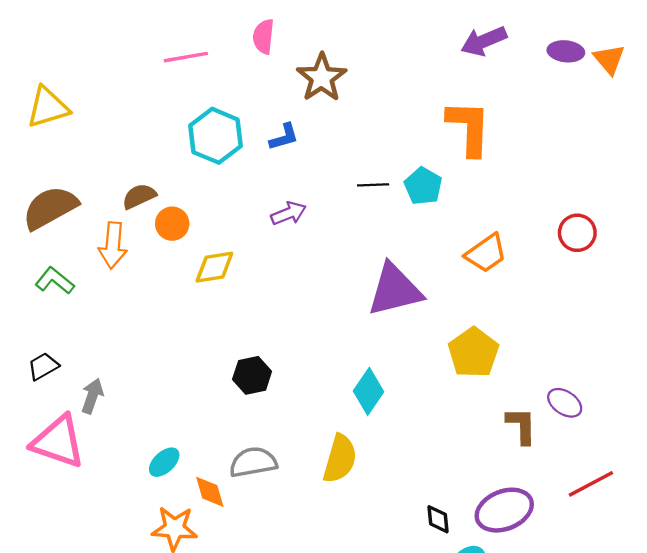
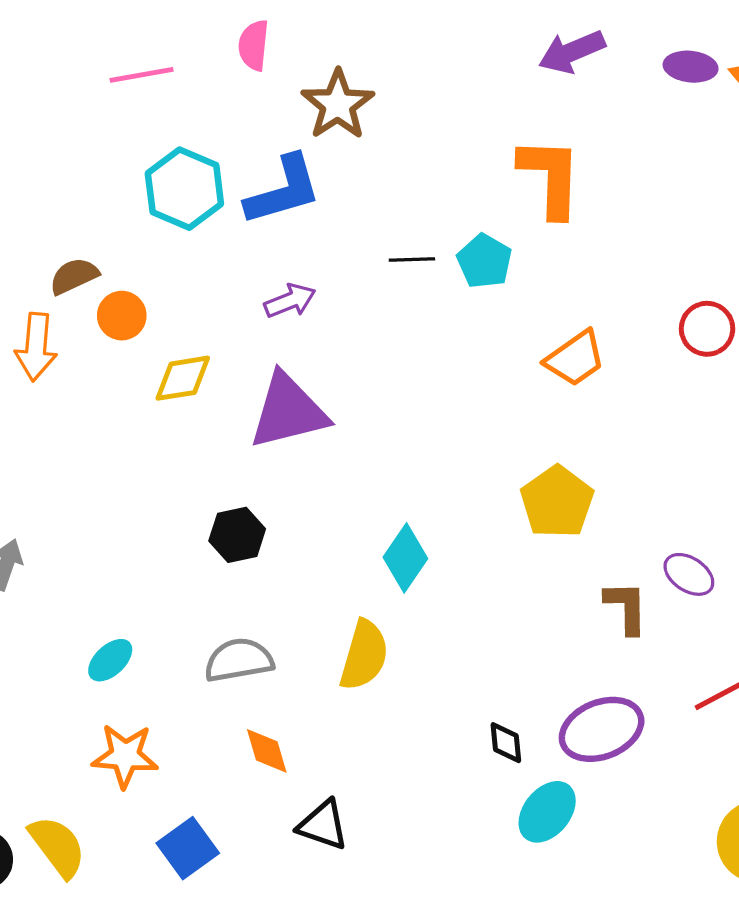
blue L-shape: (284, 137) -> (283, 190), size x1.8
purple triangle: (395, 290) -> (288, 411), moved
orange diamond: (210, 492) -> (267, 751), moved

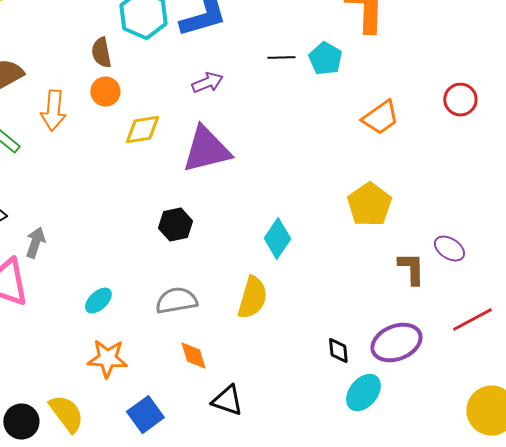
brown semicircle: (74, 276) -> (101, 53), moved, turned -76

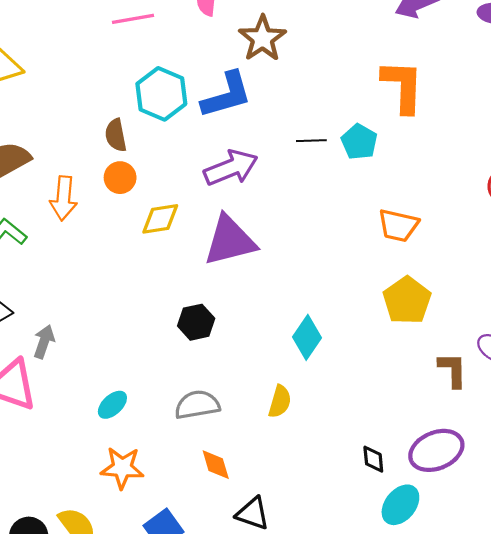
purple arrow: (207, 83) -> (231, 168), size x1.6
orange trapezoid: (380, 118) -> (398, 225), moved, turned 48
yellow semicircle: (252, 298) -> (280, 402), size x0.7

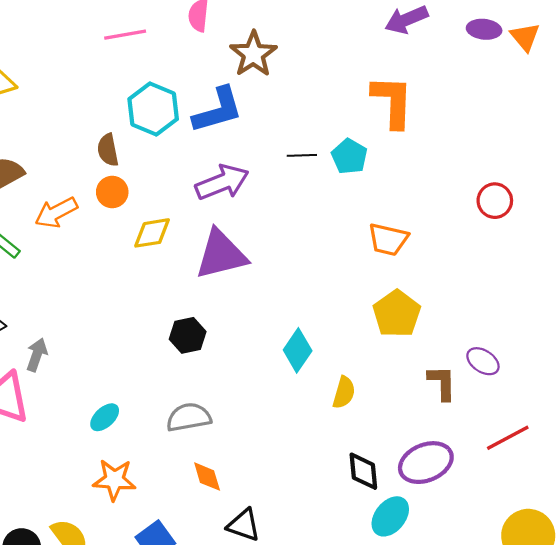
orange arrow: (64, 198) -> (56, 212), turned 57
yellow semicircle: (280, 402) -> (344, 392), moved
black diamond: (373, 459) -> (363, 471), size x1.4

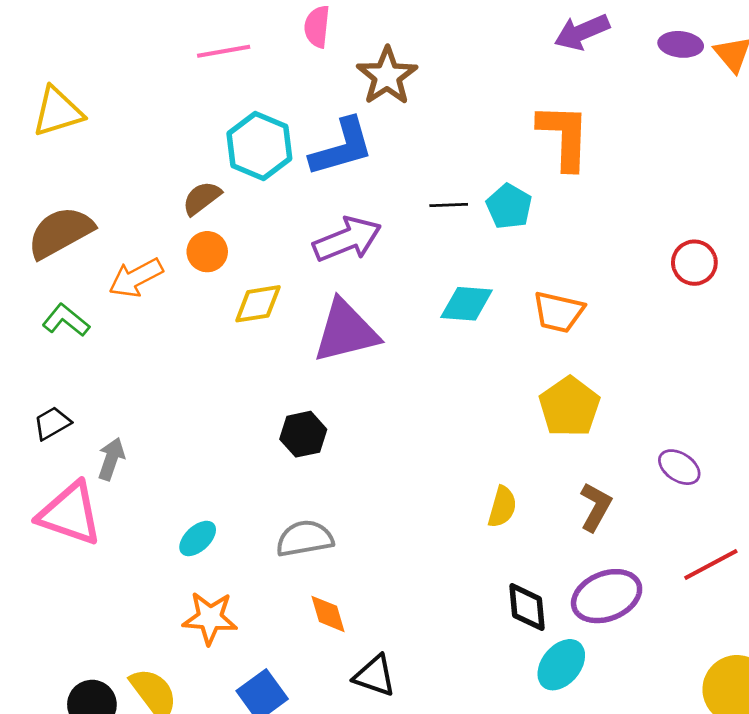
brown semicircle: (108, 150) -> (202, 198), turned 64
cyan diamond: (298, 350) -> (467, 304), moved, turned 60
brown L-shape: (442, 383) -> (596, 507), moved, turned 30

